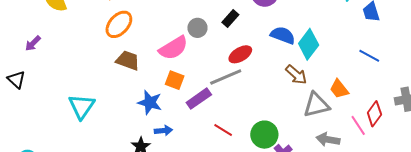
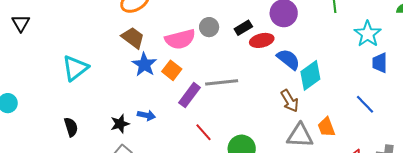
red ellipse: (240, 54) -> (262, 40), moved
purple rectangle: (199, 99) -> (190, 95), turned -35
blue star: (150, 102) -> (144, 65), moved

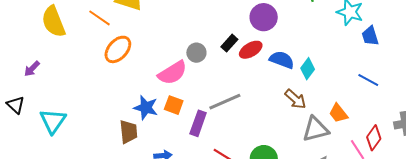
brown trapezoid: (133, 38) -> (128, 132), moved, turned 65
cyan triangle: (75, 68) -> (53, 121), moved
cyan diamond: (310, 75) -> (308, 69), size x0.7

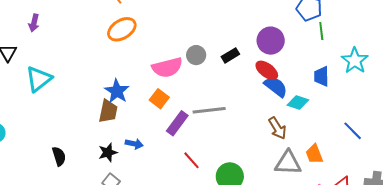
blue trapezoid: (370, 36) -> (321, 76), moved
red ellipse: (251, 50) -> (267, 70), moved, turned 50
purple arrow: (32, 69) -> (34, 23), turned -48
cyan diamond: (308, 69) -> (298, 103), turned 55
blue star: (146, 108) -> (117, 91), moved

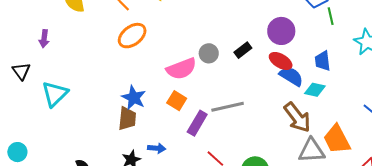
blue trapezoid: (321, 76) -> (323, 61), moved
brown arrow: (277, 128) -> (297, 117), size x1.4
orange trapezoid: (314, 154) -> (337, 139), size x1.5

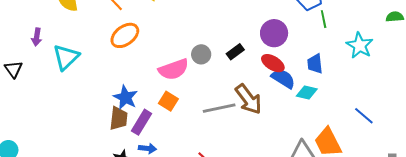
cyan triangle: (55, 94) -> (66, 57), moved
brown arrow: (297, 117) -> (248, 99), moved
purple rectangle: (197, 123) -> (142, 122), moved

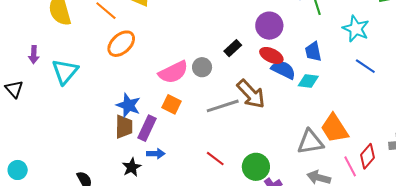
gray circle: (201, 54) -> (202, 67), moved
blue line: (364, 116) -> (365, 66), moved

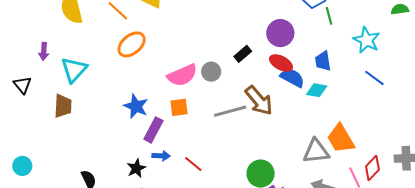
orange square: (171, 104) -> (179, 107), turned -36
brown trapezoid: (124, 127) -> (63, 106), moved
red line: (215, 159) -> (193, 164), moved

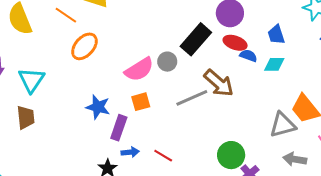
black rectangle: (243, 54) -> (196, 39), size x1.8
blue semicircle: (292, 78) -> (248, 56), size x0.7

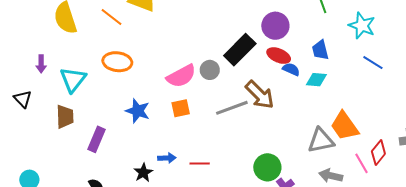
orange ellipse: (84, 46) -> (117, 62), moved, turned 52
purple rectangle: (119, 128) -> (96, 139), moved
red line: (163, 156) -> (200, 164), turned -36

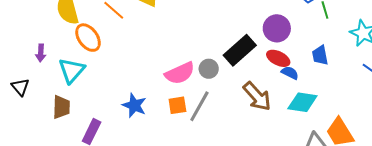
orange ellipse: (117, 62) -> (88, 38), moved, turned 44
cyan diamond: (316, 80) -> (302, 102), moved, size x1.4
gray line: (232, 108) -> (199, 106), moved, turned -44

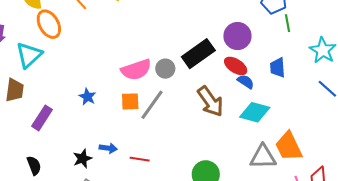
blue star: (134, 105) -> (87, 97), size x0.7

